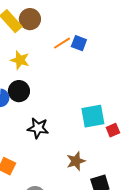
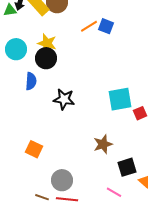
black circle: (19, 91) -> (46, 58), moved
black star: (38, 128) -> (64, 99), moved

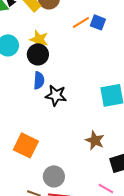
blue semicircle: (31, 81) -> (39, 80), moved
brown star: (103, 144) -> (95, 140), turned -30
orange square: (34, 149) -> (26, 145), size x1.4

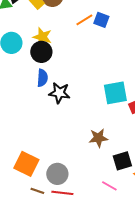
brown star: (95, 140) -> (98, 138), turned -30
orange square: (26, 145) -> (26, 164), moved

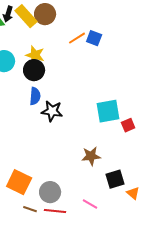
pink line: (109, 186) -> (90, 204), moved

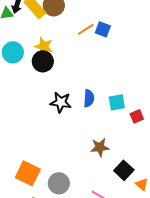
blue semicircle: (35, 96) -> (89, 98), moved
cyan square: (108, 111) -> (117, 102), size x0.7
black square: (115, 179) -> (124, 170), turned -30

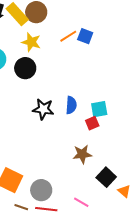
yellow star: (44, 46) -> (31, 42), moved
red square: (137, 116) -> (92, 123), moved

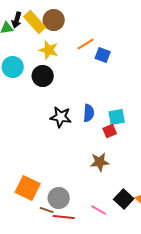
blue square: (85, 36) -> (103, 55), moved
black square: (106, 177) -> (124, 199), moved
brown line: (21, 207) -> (47, 210), moved

